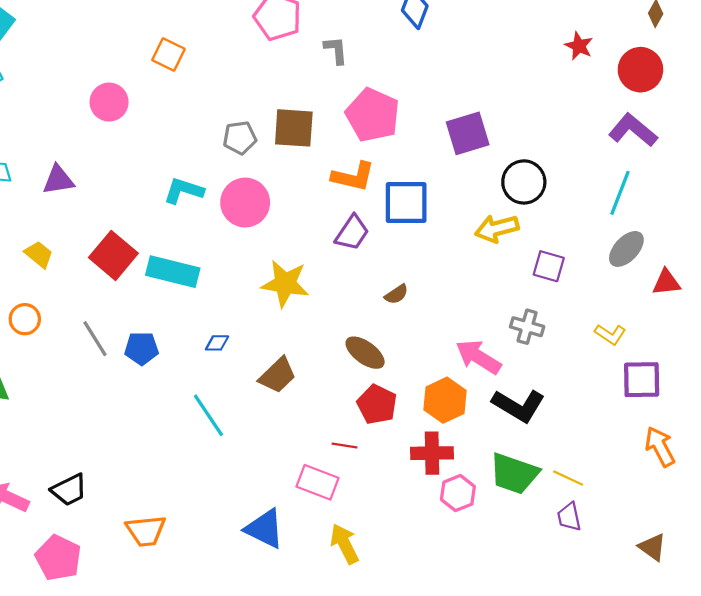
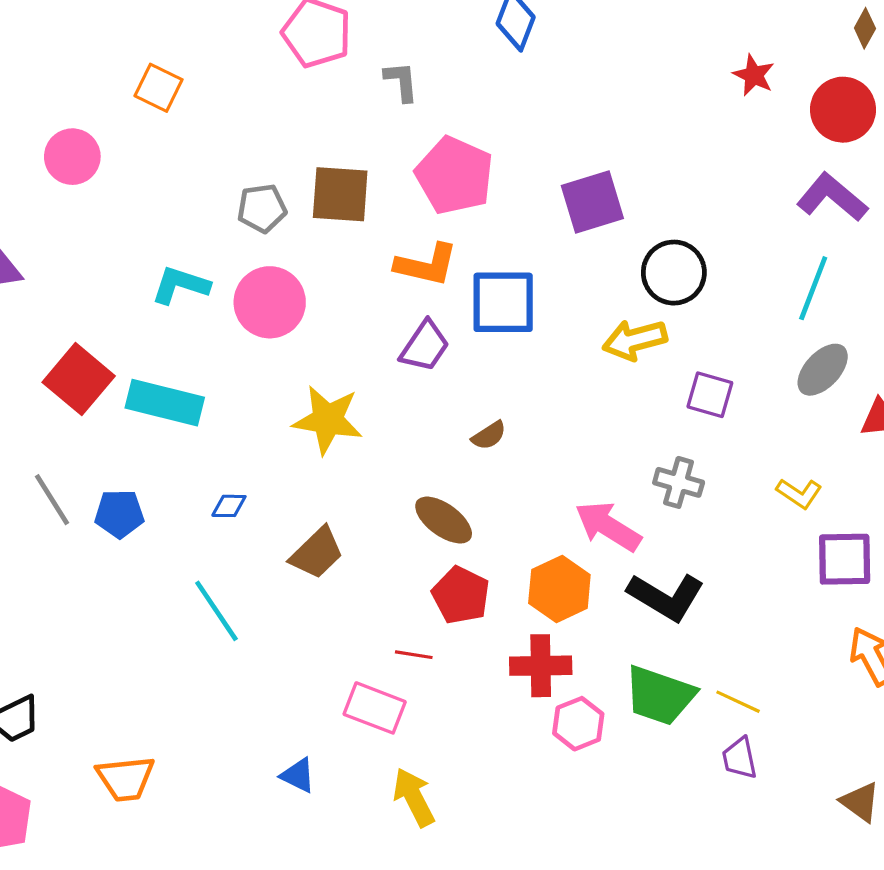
blue triangle: (265, 529) -> (298, 775), size x0.6

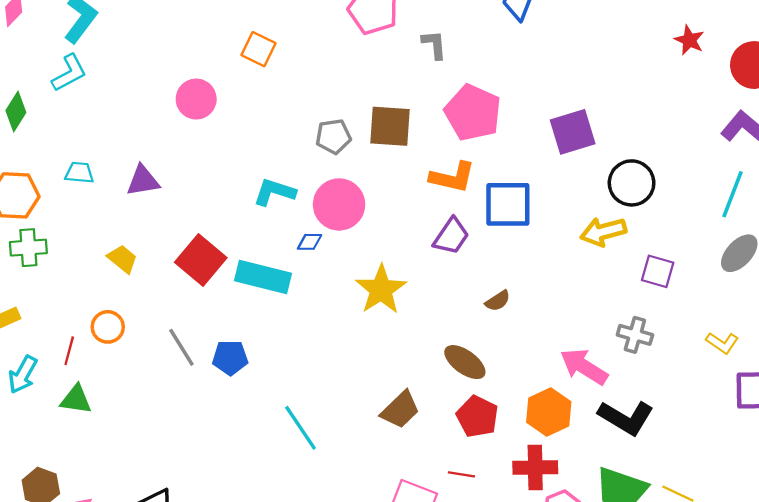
yellow star: (328, 420) -> (381, 290), turned 30
blue diamond: (229, 506) -> (310, 242), moved
brown trapezoid: (317, 553) -> (400, 410), moved
red line: (414, 655) -> (461, 474), moved

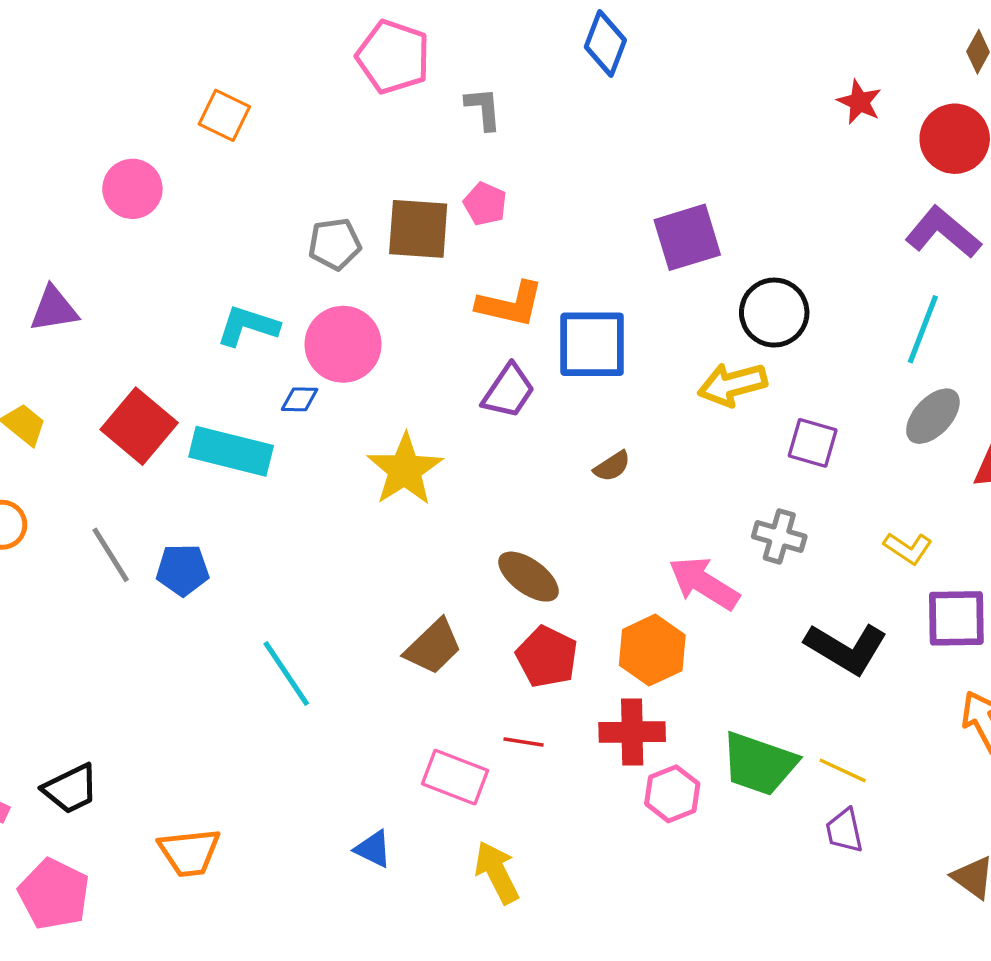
pink pentagon: (473, 113) -> (485, 204), moved, size x0.5
brown semicircle: (498, 301) -> (612, 466), moved
black L-shape: (626, 418) -> (846, 648), moved

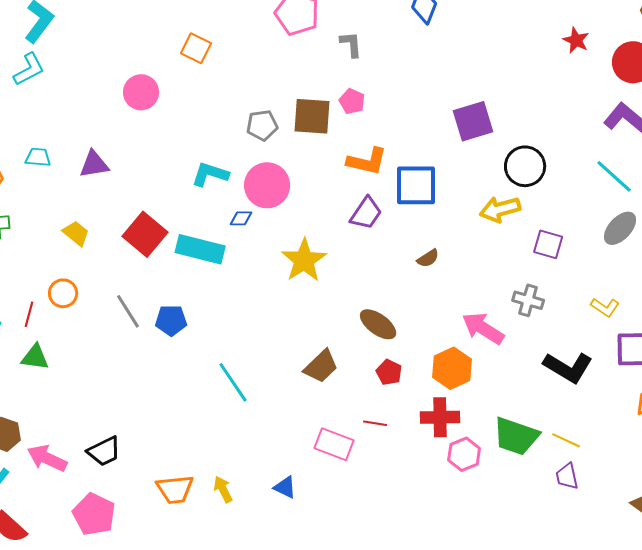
cyan line: (923, 329) -> (614, 176), turned -69
red pentagon: (547, 657) -> (389, 372), size x0.7
yellow arrow: (497, 872) -> (223, 489), moved, size x0.7

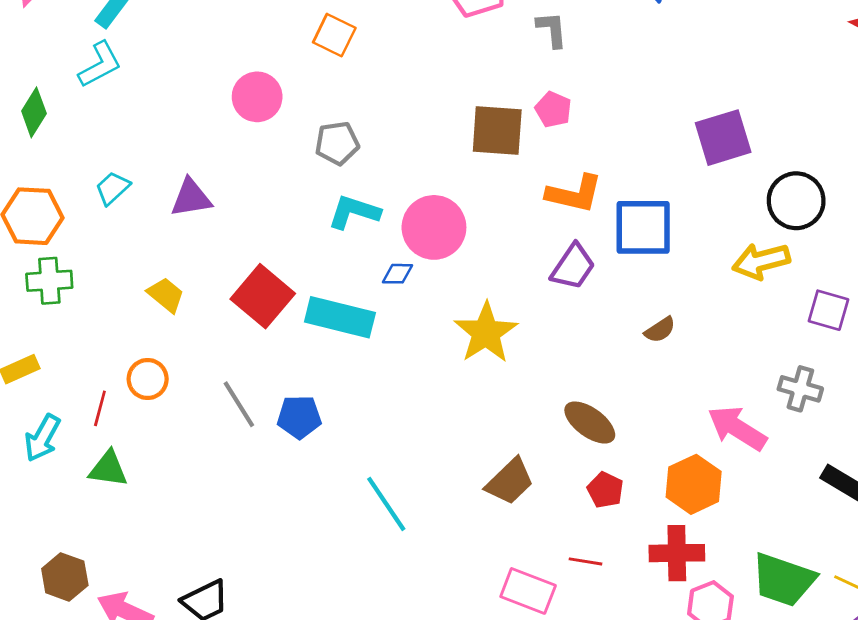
gray pentagon: (262, 125) -> (337, 143), moved
cyan trapezoid: (38, 157) -> (113, 188), turned -48

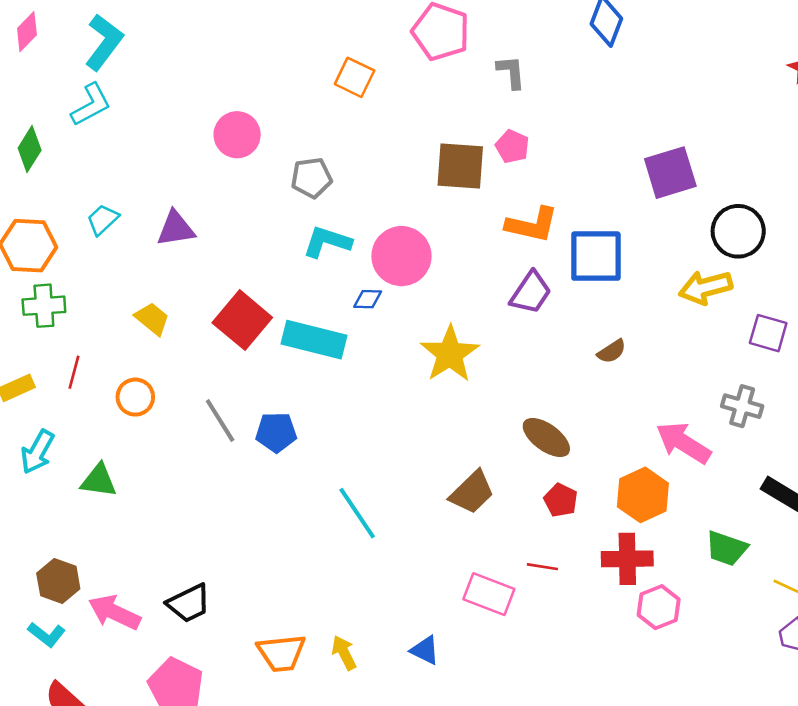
orange square: (334, 35) -> (355, 77), moved
red line: (100, 408) -> (74, 372), moved
green trapezoid: (783, 580) -> (726, 548), moved, size x0.7

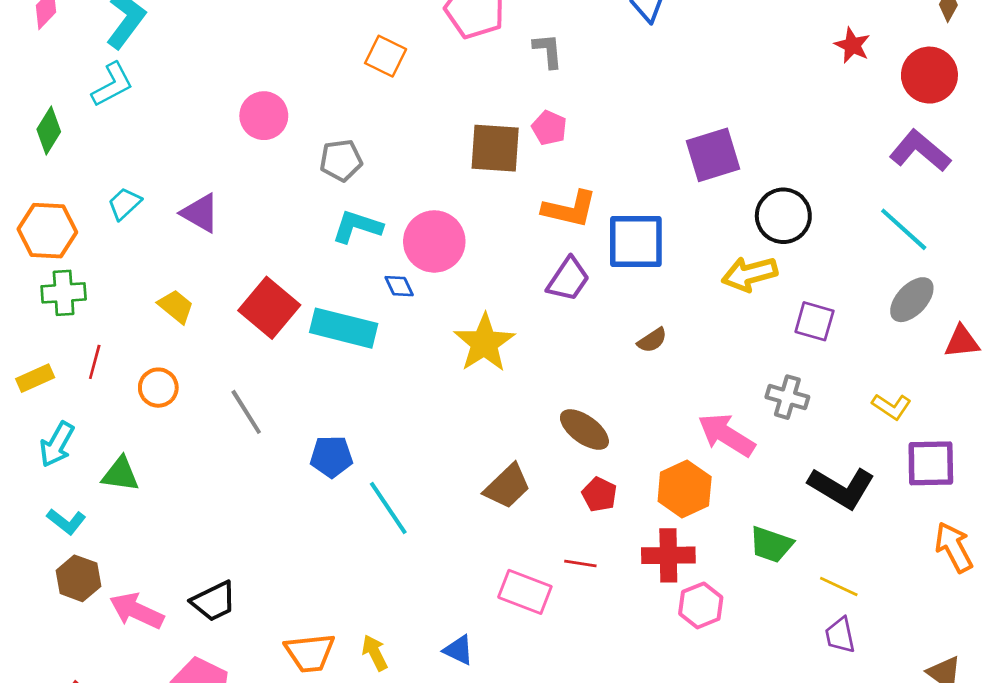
purple triangle: (176, 229) -> (200, 213), turned 39
blue diamond: (368, 299) -> (399, 286), turned 64
blue pentagon: (276, 432) -> (331, 457), moved
cyan L-shape: (47, 635) -> (66, 522), moved

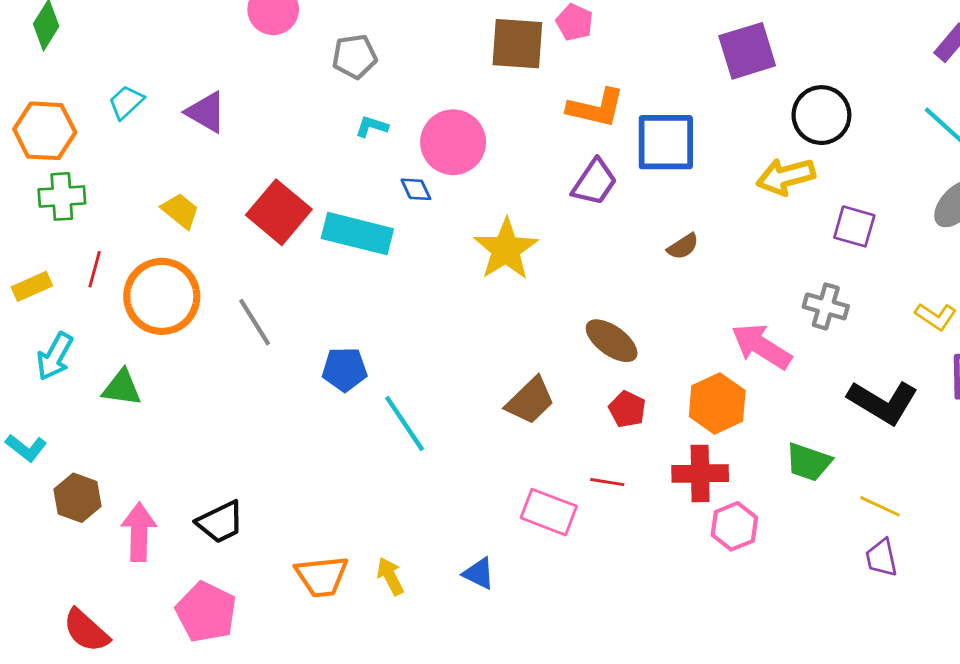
cyan L-shape: (357, 227) -> (372, 126), size x0.6
orange circle: (158, 388) -> (162, 296), size x1.8
cyan L-shape: (66, 522) -> (26, 448), moved
pink arrow: (137, 611) -> (139, 532), turned 66

